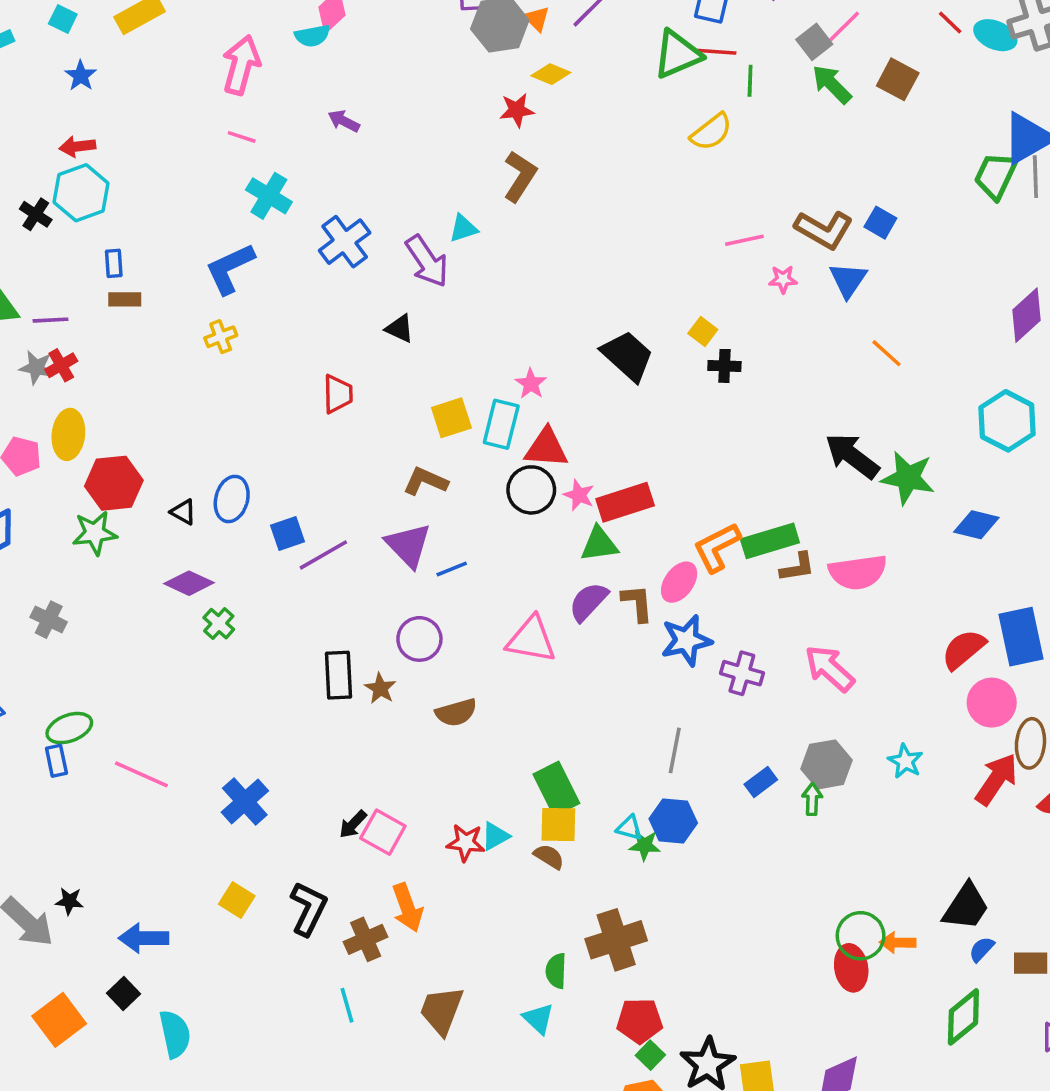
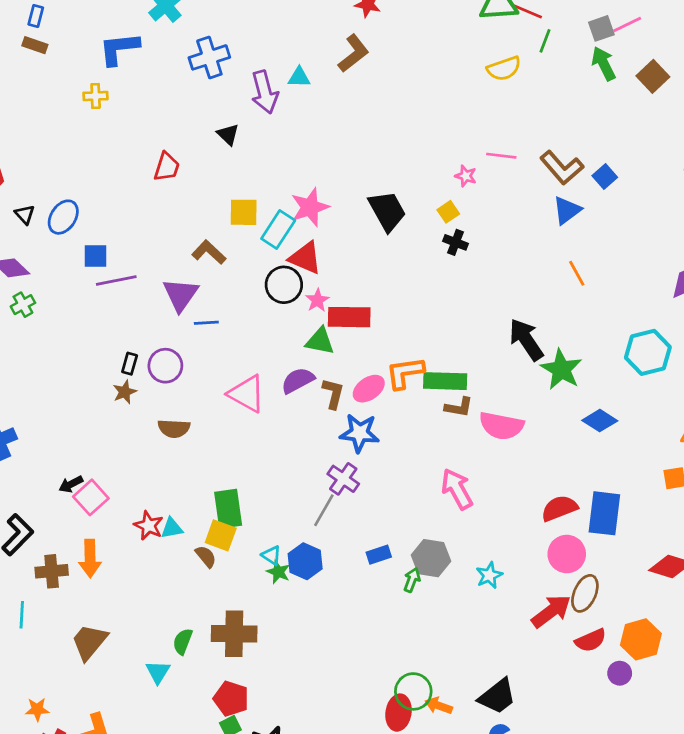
pink star: (783, 279) -> (466, 176), moved
pink star: (531, 384) -> (310, 207), size x1.6
purple cross: (742, 673) -> (343, 479), moved
black rectangle: (339, 675) -> (130, 364), moved, size x0.6

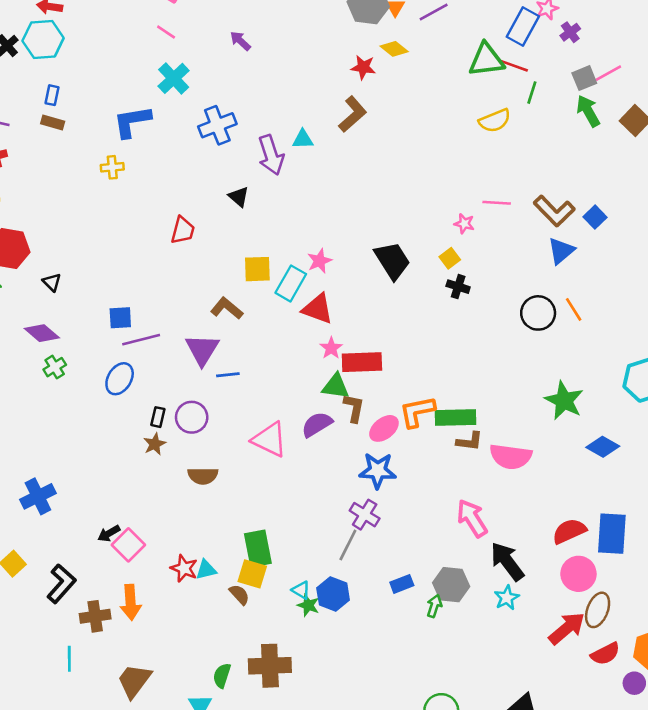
pink star: (310, 207) -> (319, 261), size x0.7
blue ellipse: (63, 217) -> (120, 379), moved
black circle: (284, 285) -> (538, 313), moved
black arrow: (526, 340) -> (507, 561), moved
brown L-shape: (333, 394) -> (354, 408), moved

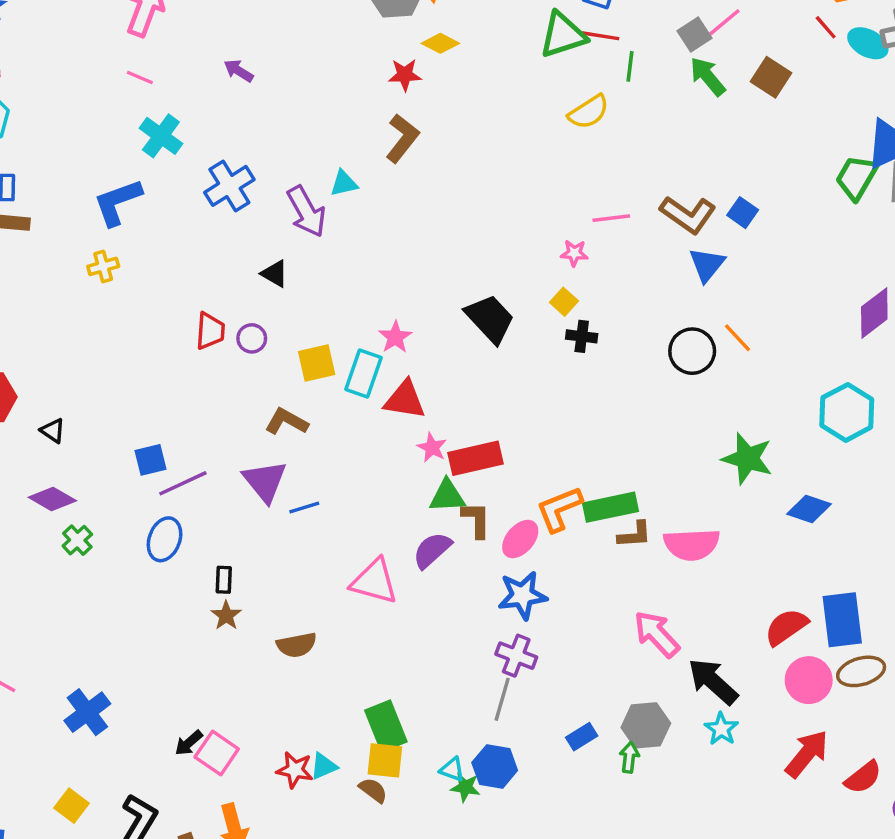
purple circle: (192, 417) -> (252, 338), moved, size x0.7
brown ellipse: (598, 610) -> (861, 671), moved, turned 64

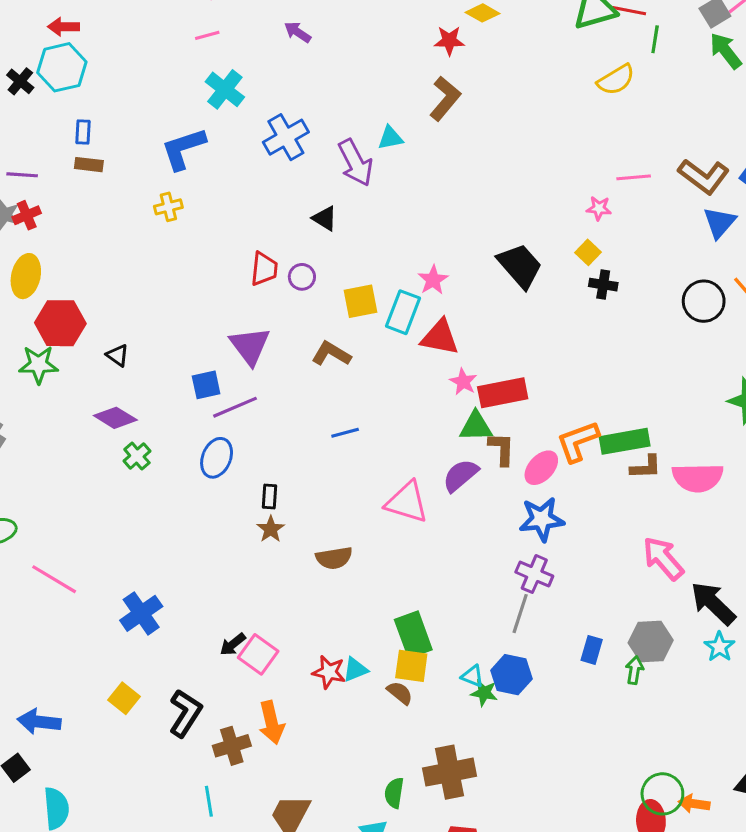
pink line: (140, 77) -> (207, 35), turned -40
purple triangle: (265, 481) -> (250, 346), moved
blue rectangle: (582, 737) -> (592, 650), turned -44

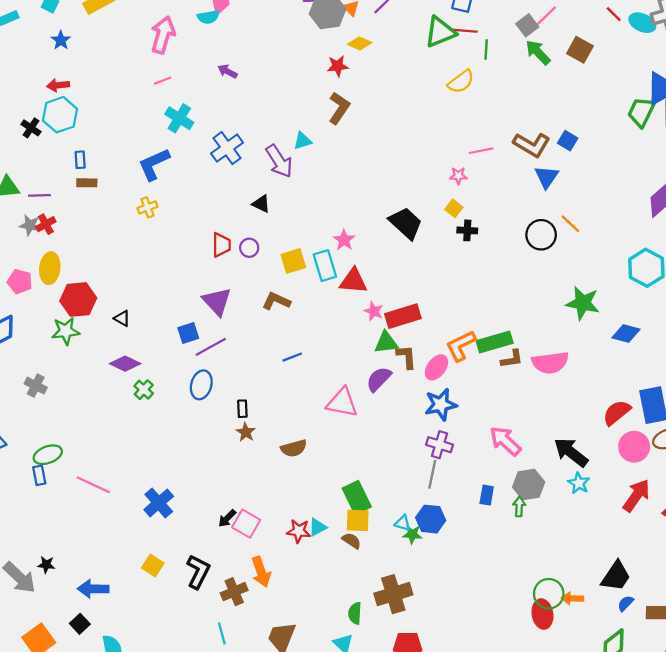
cyan rectangle: (403, 312) -> (325, 266), turned -32
pink arrow: (663, 558) -> (505, 441), moved

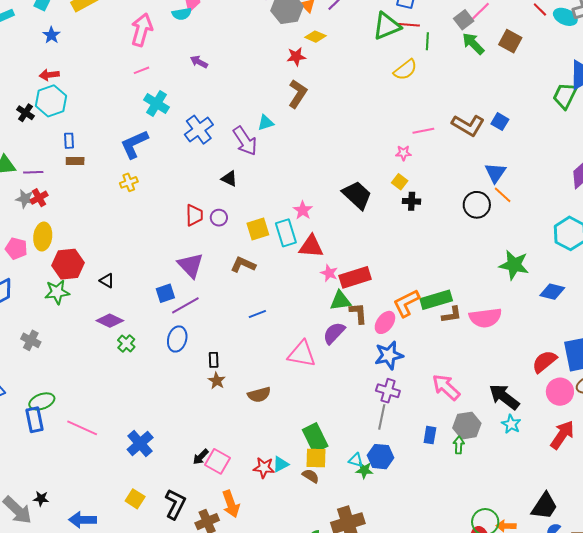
blue triangle: (547, 177) -> (495, 173), moved
blue rectangle: (39, 475) -> (34, 420), size x1.4

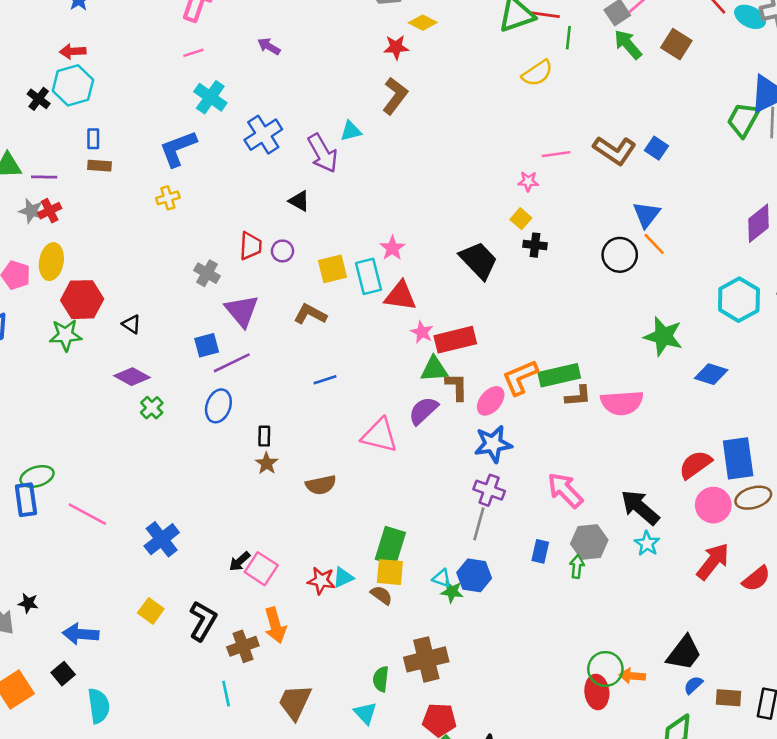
black trapezoid: (357, 195) -> (479, 260), moved
gray cross: (31, 340) -> (207, 273), moved
green rectangle: (315, 438) -> (390, 546), turned 40

